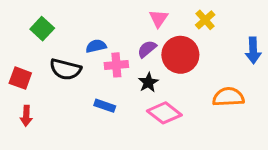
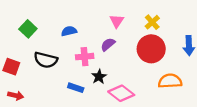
blue semicircle: (96, 46) -> (69, 31), moved
red circle: (180, 55) -> (151, 49), moved
black star: (148, 82) -> (99, 77), moved
red arrow: (26, 116) -> (16, 95), turned -80

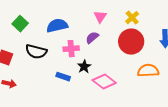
blue semicircle: (69, 31) -> (57, 26), size x1.5

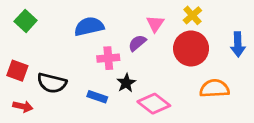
pink triangle: (100, 17) -> (155, 24), moved
green square: (20, 24) -> (26, 21), moved
black semicircle: (36, 52) -> (52, 83), moved

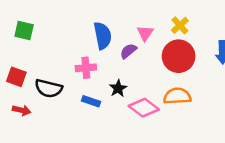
green square: (26, 21) -> (24, 30), turned -30
blue semicircle: (89, 26) -> (103, 36), moved, turned 92
pink cross: (108, 58) -> (86, 68), moved
orange semicircle: (214, 88) -> (177, 96), moved

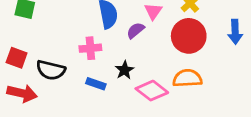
red arrow: (22, 110) -> (22, 93), size x1.5

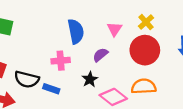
purple semicircle: (135, 30) -> (100, 55), moved
blue rectangle: (96, 84) -> (51, 89), moved

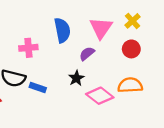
pink triangle: (114, 29) -> (101, 28), size x1.5
red circle: (145, 50) -> (131, 49), size x0.6
pink cross: (61, 61) -> (28, 48), moved

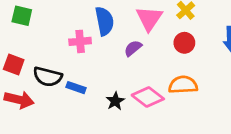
pink cross: (28, 48) -> (80, 41), moved
black star: (76, 78) -> (115, 101), moved

